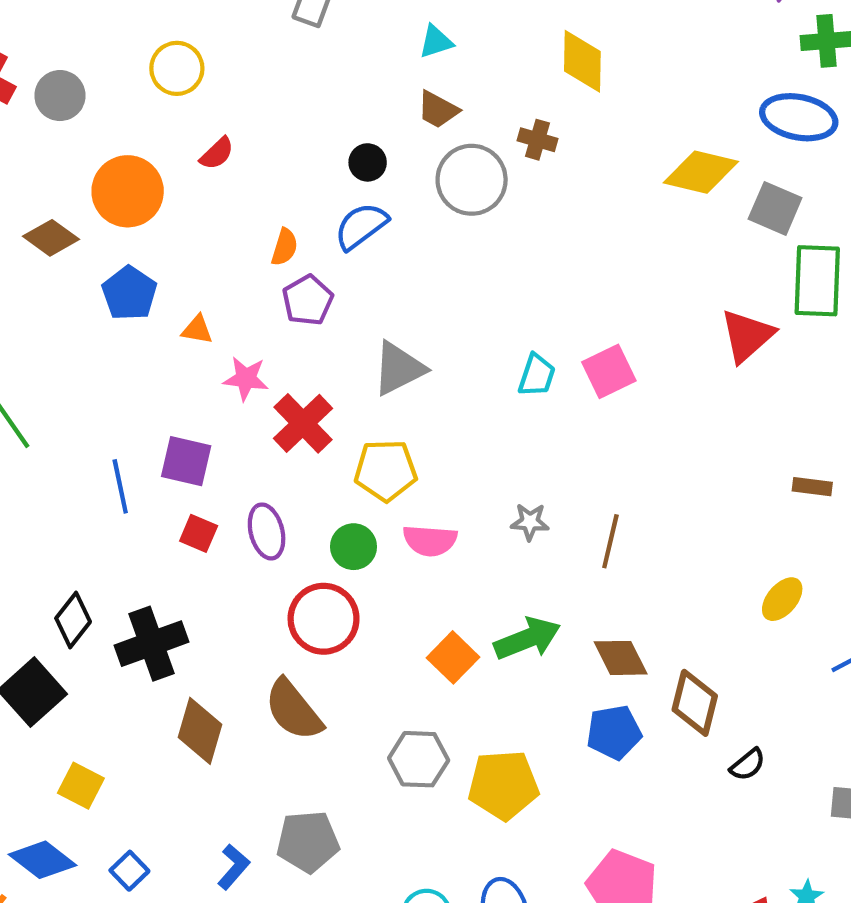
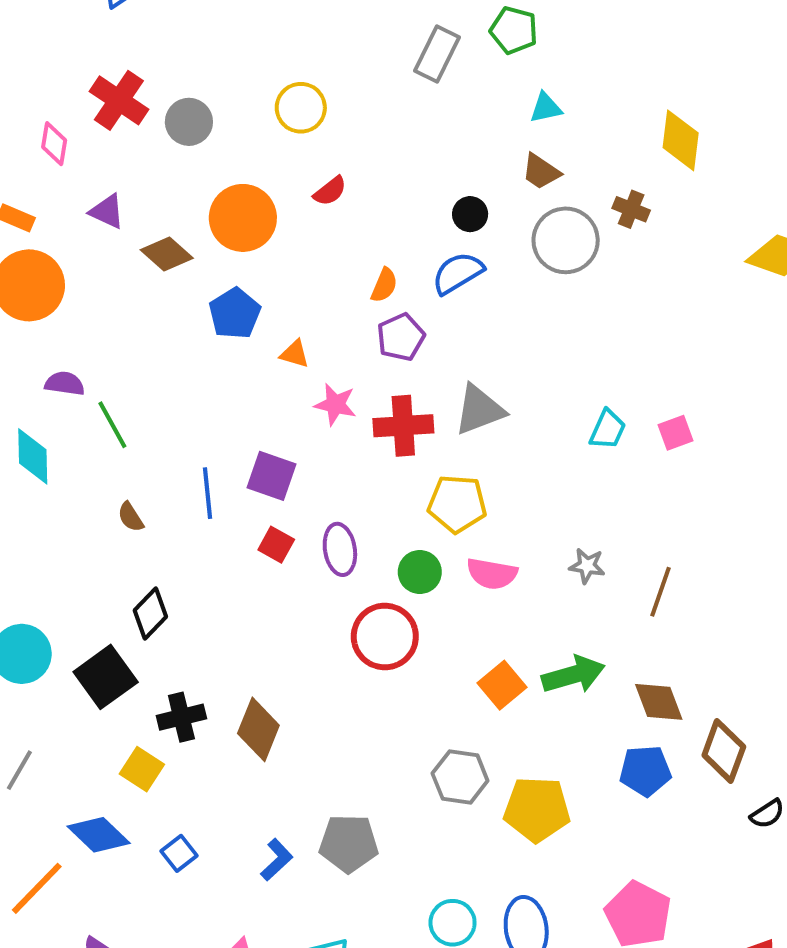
pink square: (609, 371) -> (675, 433), size x0.7
red cross: (303, 423) -> (403, 426), moved, turned 34
black cross: (151, 644) -> (181, 717), moved, size x0.7
brown semicircle: (294, 710) -> (131, 517), moved, size x0.5

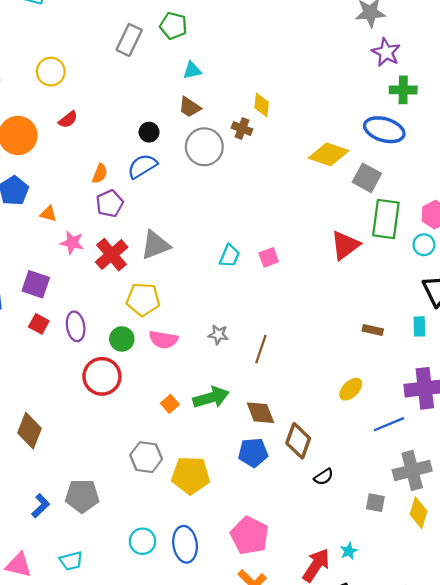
yellow diamond: (681, 140) -> (262, 105), moved, size x0.7
red cross: (403, 426) -> (112, 255), turned -36
orange square: (502, 685) -> (170, 404), size x0.7

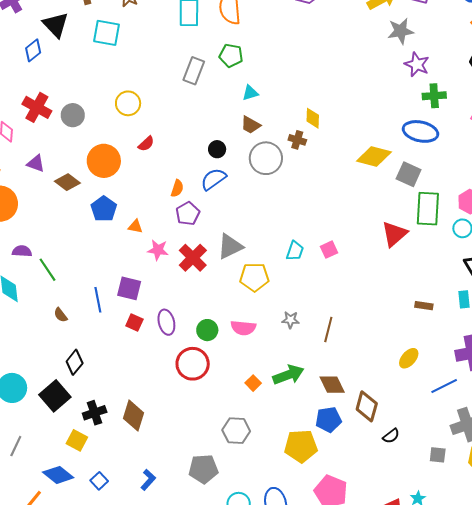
yellow pentagon: (143, 299) -> (254, 277), moved
yellow pentagon: (191, 475) -> (301, 446), moved
gray pentagon: (82, 496) -> (203, 469), moved

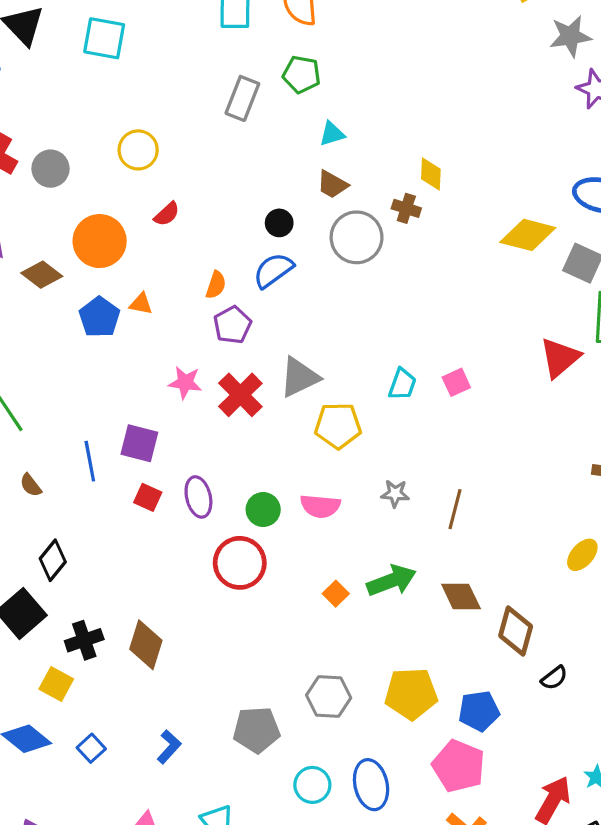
orange triangle: (135, 227) -> (141, 304), moved
blue pentagon: (328, 420) -> (479, 711), moved
gray hexagon: (236, 431) -> (329, 696), moved

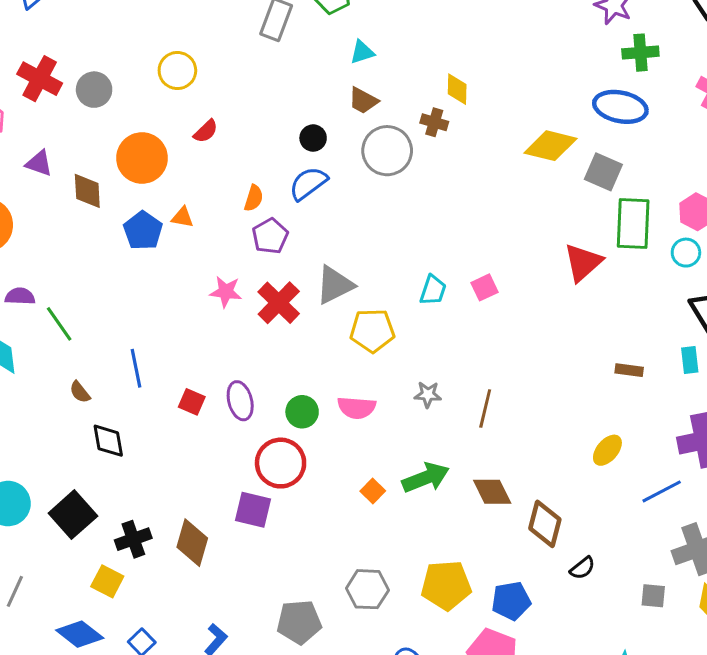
brown diamond: (42, 275) -> (87, 191), turned 51
purple square: (139, 443) -> (253, 510), moved
black diamond: (53, 560) -> (108, 441), moved, turned -48

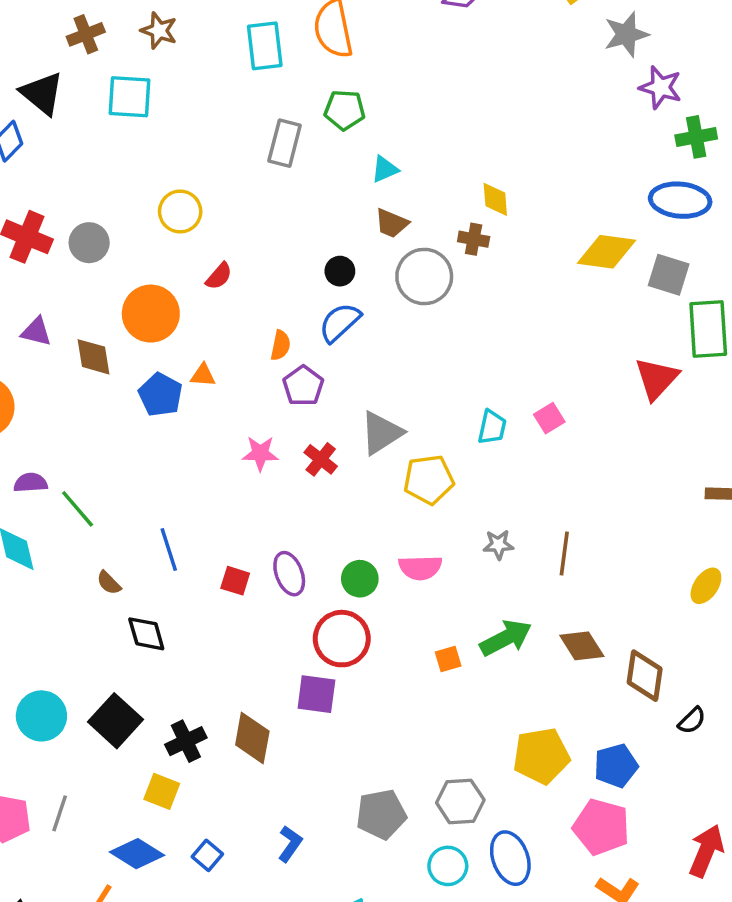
red cross: (279, 303) -> (321, 459), size x0.7
orange square: (373, 491) -> (448, 659), turned 35
gray hexagon: (367, 589) -> (460, 801), moved

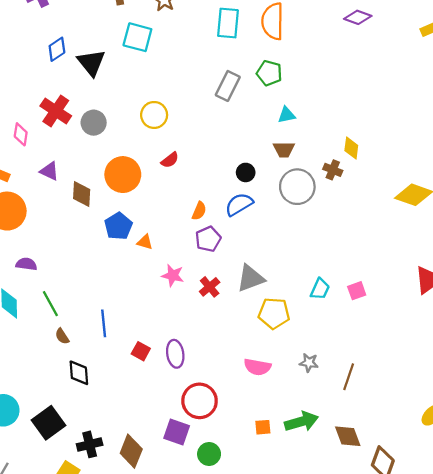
black triangle: (42, 93) -> (91, 63), moved
brown trapezoid: (392, 223) -> (284, 149), turned -35
orange triangle: (203, 375) -> (145, 242), moved
green line: (78, 509) -> (50, 304), moved
green circle: (360, 579) -> (209, 454), moved

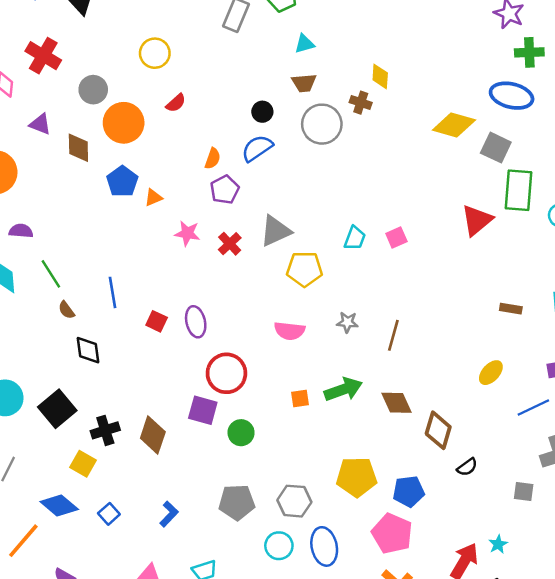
gray circle: (94, 123) -> (93, 90), moved
orange triangle: (145, 242) -> (153, 198), turned -35

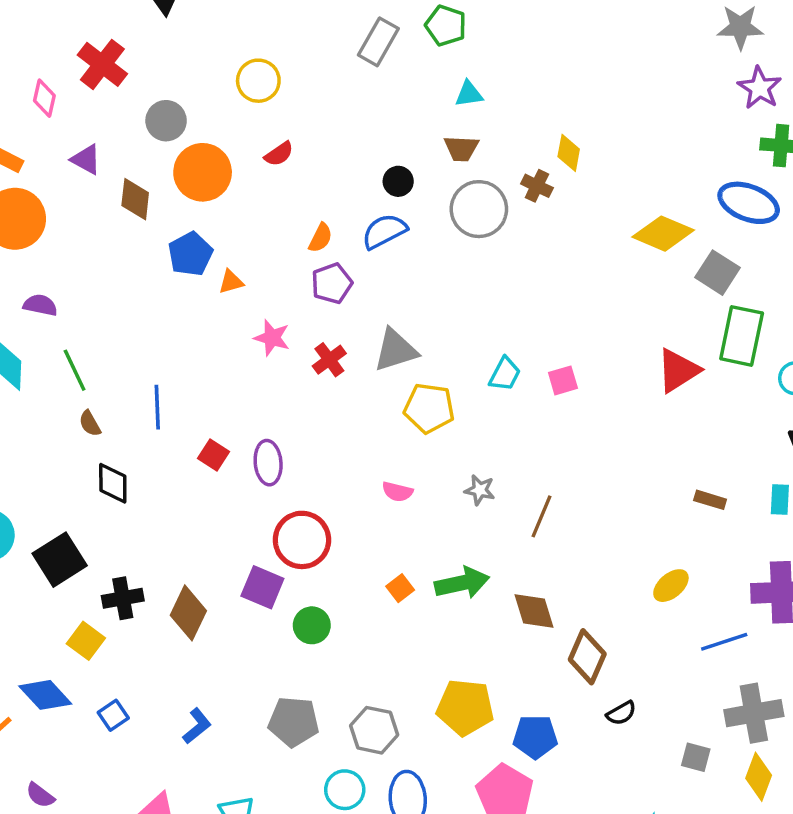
pink semicircle: (290, 331) -> (397, 492), size x0.7
orange square: (300, 399) -> (400, 588), turned -36

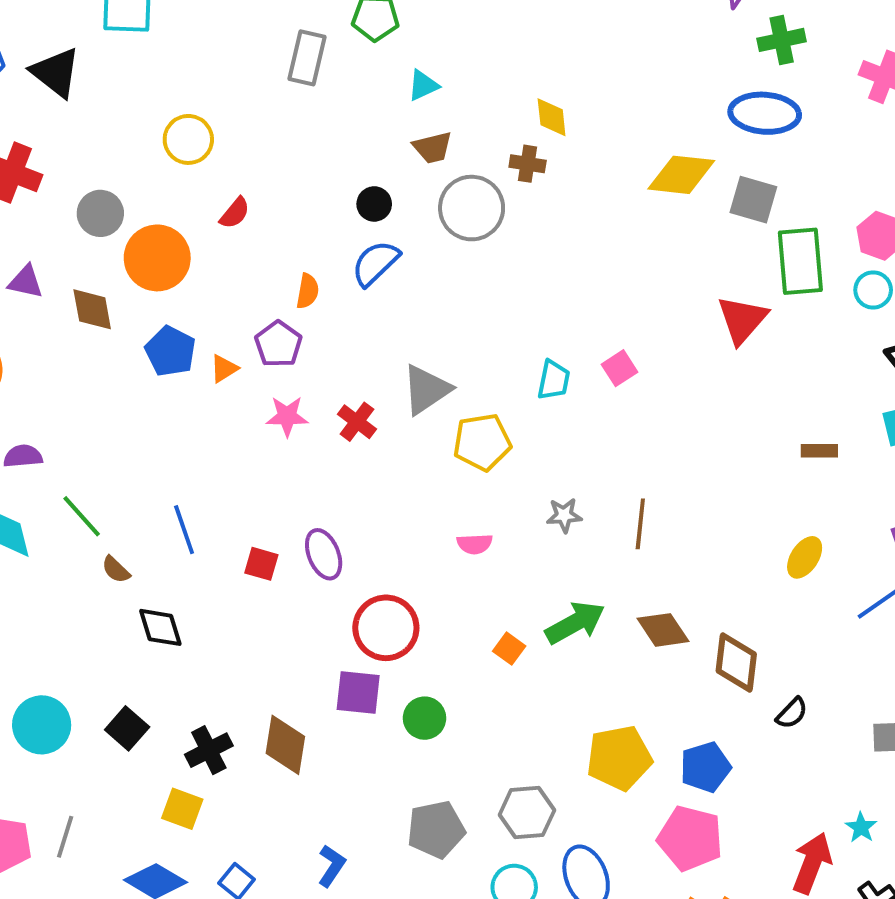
purple pentagon: (332, 283) -> (278, 344), moved
black square: (60, 560) -> (127, 728), size x0.7

